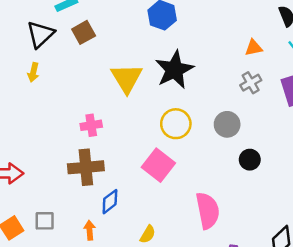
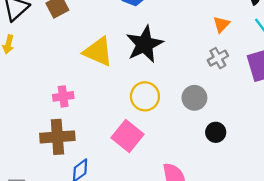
orange triangle: (254, 48) -> (221, 24), turned -36
yellow triangle: (127, 78) -> (98, 52), turned -36

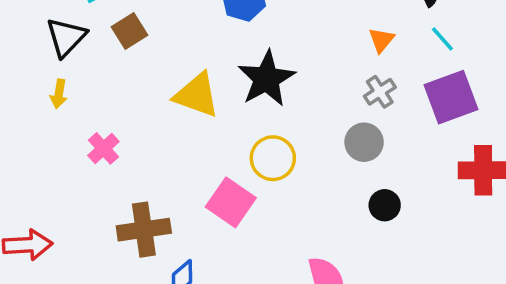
pink cross: (63, 96) -> (103, 148), moved, turned -30
gray circle: (194, 98) -> (364, 142), moved
pink square: (127, 136) -> (231, 202), moved

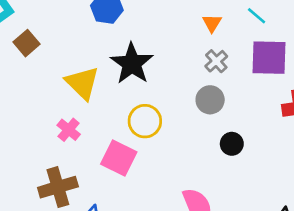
yellow triangle: (197, 95) -> (82, 83), turned 33
purple square: (451, 97) -> (269, 58), turned 30
pink cross: (103, 148) -> (69, 130), moved

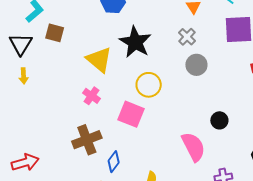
brown square: (27, 43) -> (55, 33), turned -30
gray cross: (216, 61) -> (187, 37), moved
black circle: (232, 144) -> (219, 120), moved

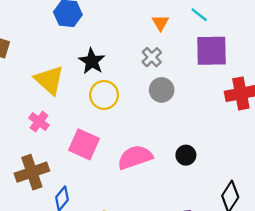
black star: (135, 42) -> (92, 61), size x0.7
yellow circle: (149, 85) -> (104, 95), moved
pink semicircle: (193, 147) -> (135, 157), moved, turned -84

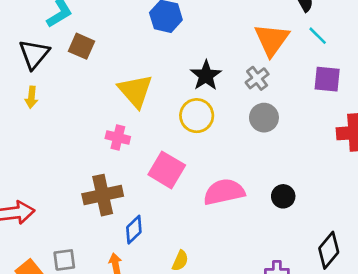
orange triangle: (160, 23) -> (272, 40), size x1.8
purple square: (212, 51) -> (327, 79), size x0.7
black star: (92, 61) -> (206, 75), moved
pink cross: (39, 122) -> (118, 138), turned -30

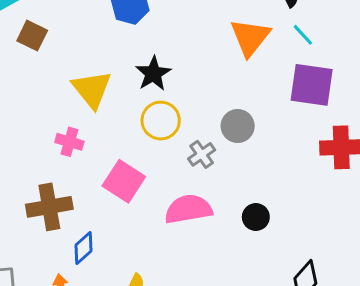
black star: (206, 75) -> (153, 74), moved
gray cross: (257, 78) -> (202, 154), moved
purple square: (327, 79) -> (312, 85), size x1.4

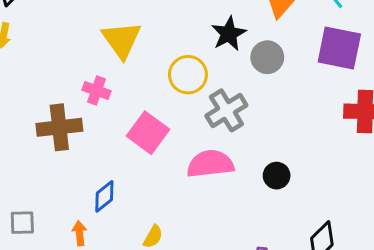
black star: (153, 74) -> (229, 34), moved
gray circle: (238, 126) -> (267, 57), moved
gray cross: (202, 154) -> (226, 110), size x1.5
brown cross: (49, 207) -> (59, 127), moved

